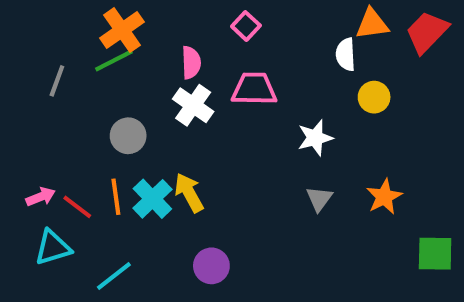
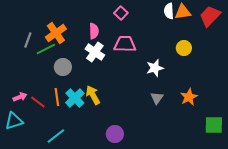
orange cross: (122, 30) -> (56, 33), moved
white semicircle: (346, 54) -> (169, 11), moved
green line: (114, 61) -> (46, 49), moved
cyan triangle: (53, 248) -> (14, 121), moved
purple circle: (211, 266) -> (115, 134), moved

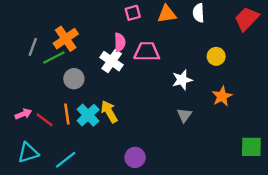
orange triangle: (183, 12) -> (167, 14), moved
pink square: (121, 13) -> (133, 13), moved, turned 32
pink semicircle: (94, 31) -> (120, 42), moved
orange star: (189, 97) -> (222, 96), moved
cyan triangle: (14, 121) -> (28, 153), moved

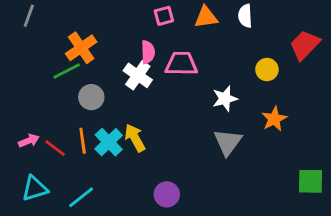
red trapezoid: (247, 19) -> (305, 45), moved
gray line: (33, 47) -> (29, 16), moved
gray triangle: (184, 115) -> (228, 142), size x1.5

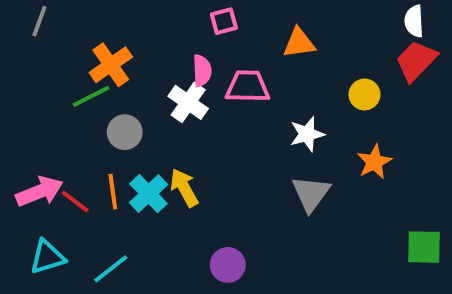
white semicircle: (245, 16) -> (414, 21), moved
orange triangle: (206, 17) -> (299, 43), moved
pink arrow: (29, 141) -> (39, 192), size x1.6

